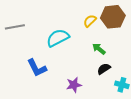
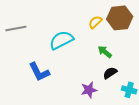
purple star: (74, 85) -> (89, 90), moved

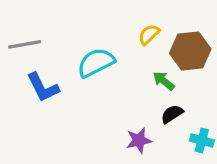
brown hexagon: (120, 18) -> (190, 51), moved
blue L-shape: (39, 72) -> (43, 87), moved

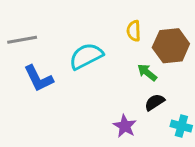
yellow semicircle: (149, 34) -> (134, 31), turned -48
purple star: (139, 140) -> (125, 126), turned -30

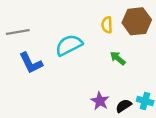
brown hexagon: (171, 46) -> (137, 21), moved
black semicircle: (155, 102) -> (124, 106), moved

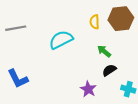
blue L-shape: (31, 63) -> (18, 79), moved
black semicircle: (124, 106) -> (109, 70), moved

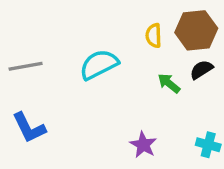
gray line: (16, 28) -> (26, 66), moved
black semicircle: (109, 70) -> (201, 70), moved

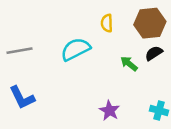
yellow semicircle: (154, 36) -> (107, 23), moved

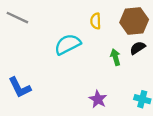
gray line: (19, 51) -> (17, 18), moved, turned 35
green arrow: (129, 64) -> (115, 57), turned 35

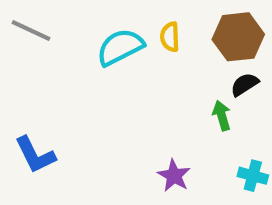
cyan semicircle: (68, 44) -> (120, 47), moved
green arrow: (115, 57) -> (222, 116), moved

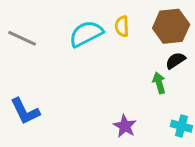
gray line: (31, 31) -> (22, 38), moved

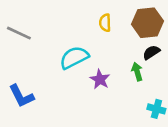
cyan semicircle: (86, 34) -> (74, 57), moved
purple star: (125, 126) -> (100, 79), moved

